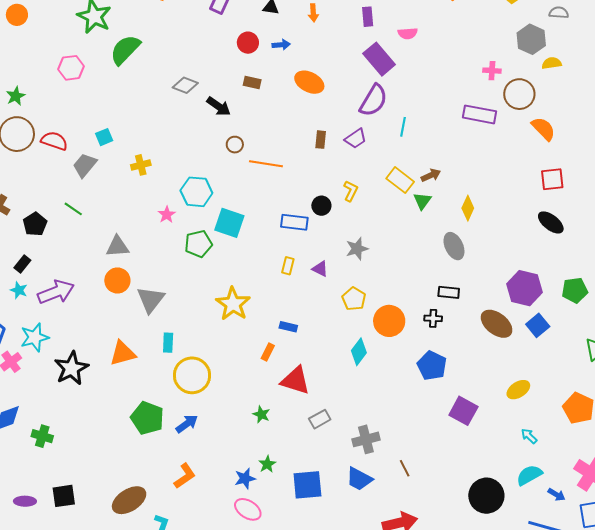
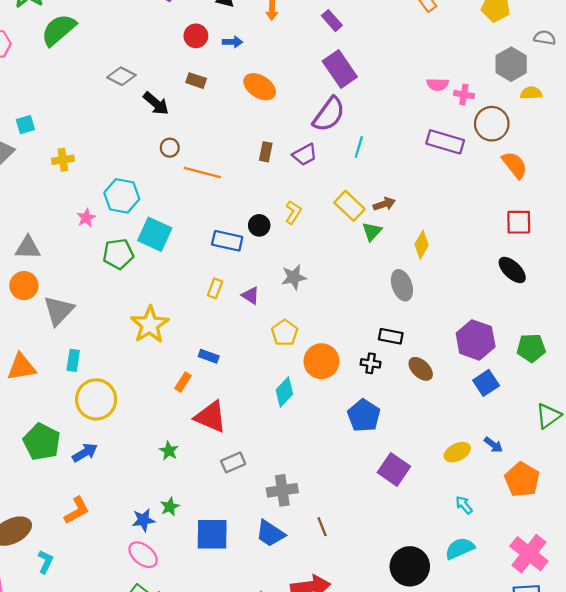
purple rectangle: (368, 17) -> (332, 21), turned -42
pink semicircle: (408, 33) -> (438, 84), moved
brown ellipse: (497, 324) -> (421, 369), moved, size x0.7
blue arrow: (556, 495) -> (493, 445), moved

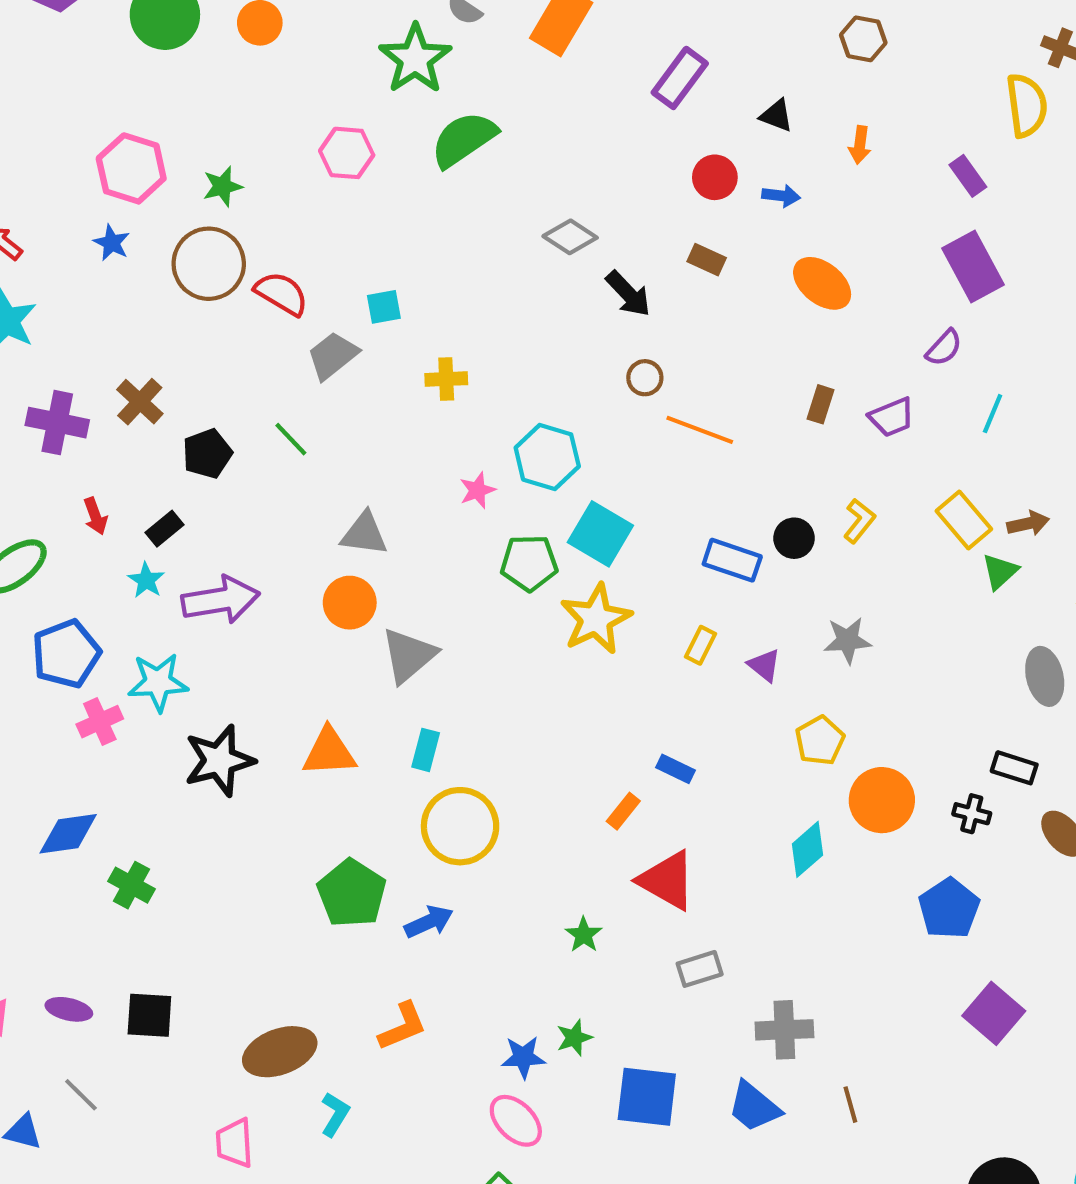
purple semicircle: (329, 114) -> (944, 348), size x0.6
yellow star: (150, 325) -> (596, 619), moved

